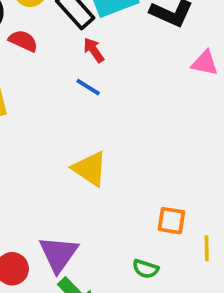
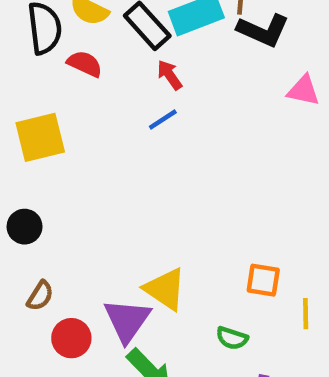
blue line: (88, 87) -> (163, 120), turned -65
yellow triangle: (90, 169) -> (165, 289), moved

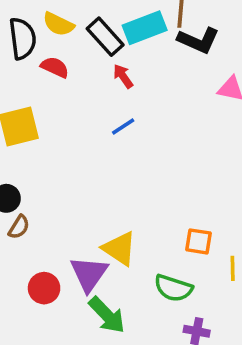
blue line: (163, 120) -> (123, 126), moved
brown semicircle: (40, 296) -> (19, 227), moved
green semicircle: (232, 338) -> (173, 288), size x1.5

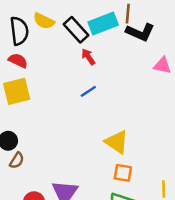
red semicircle: (55, 67) -> (18, 61), moved
orange square: (198, 241) -> (123, 173), moved
yellow triangle: (119, 249) -> (117, 142), moved

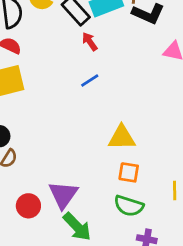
yellow triangle: (117, 142) -> (122, 138), turned -35

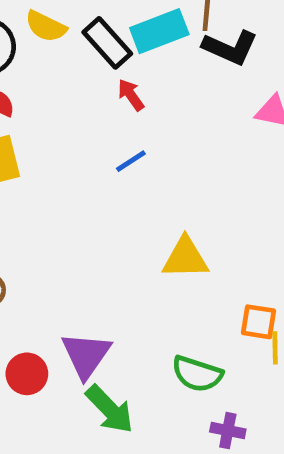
orange square: (129, 172) -> (259, 322), moved

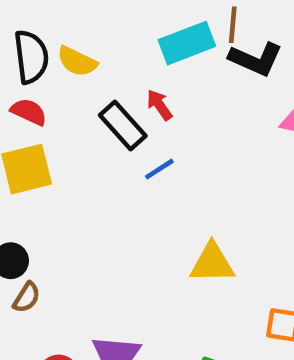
yellow semicircle: (46, 26) -> (77, 61), moved
black rectangle: (107, 43) -> (123, 126), moved

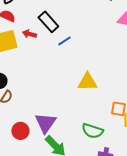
red arrow: (159, 105) -> (29, 34), moved, turned -40

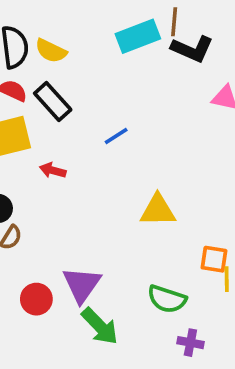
black rectangle: (48, 22) -> (53, 102), moved
red arrow: (29, 34) -> (53, 170), moved

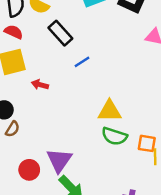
black rectangle: (53, 102) -> (60, 33), moved
green semicircle: (167, 299) -> (114, 136), moved

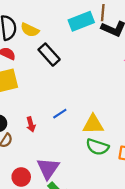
blue line: (82, 62) -> (60, 114), moved
red arrow: (40, 85) -> (31, 124), moved, turned -120

